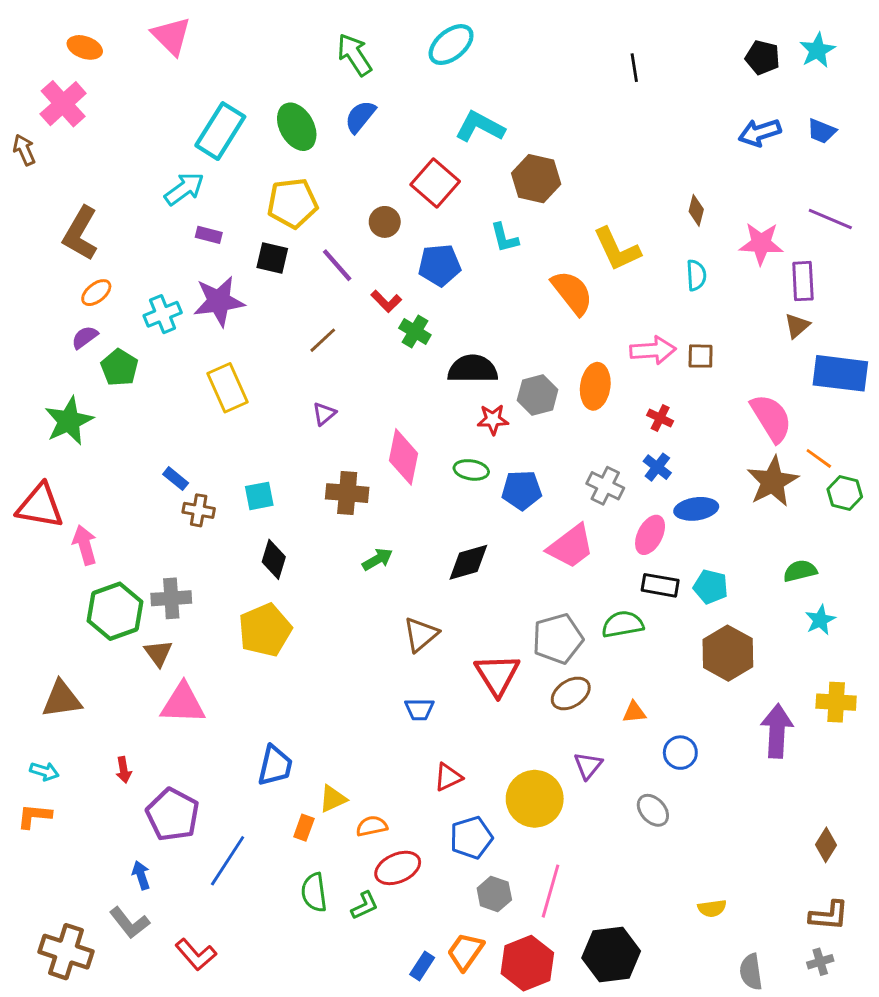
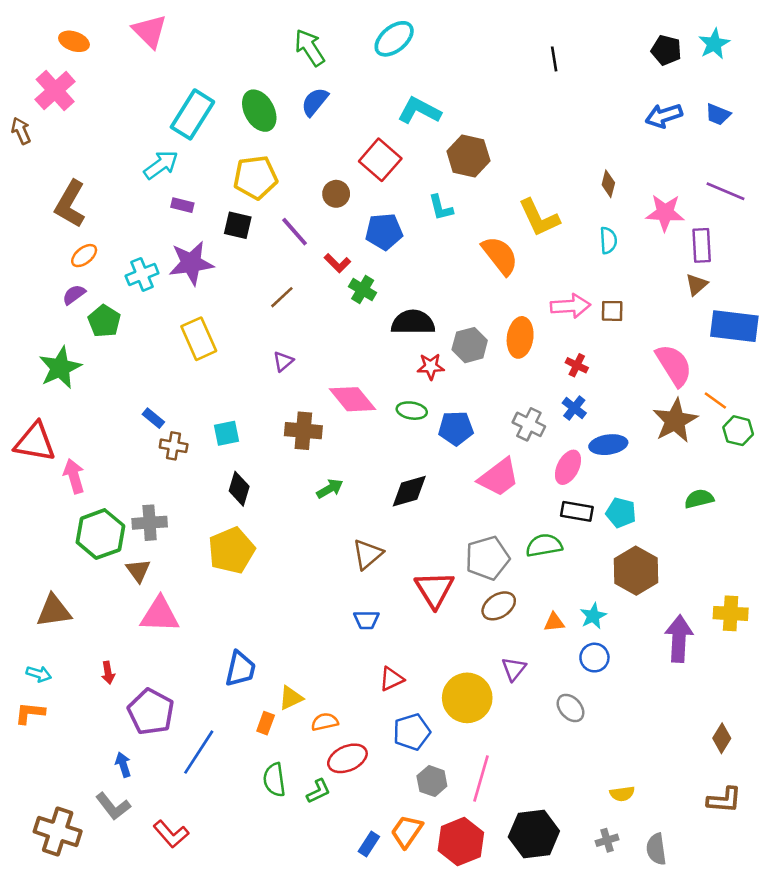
pink diamond: (403, 457) -> (352, 399), turned -51
cyan star: (820, 620) -> (593, 616), moved
gray cross: (820, 962) -> (607, 840), moved

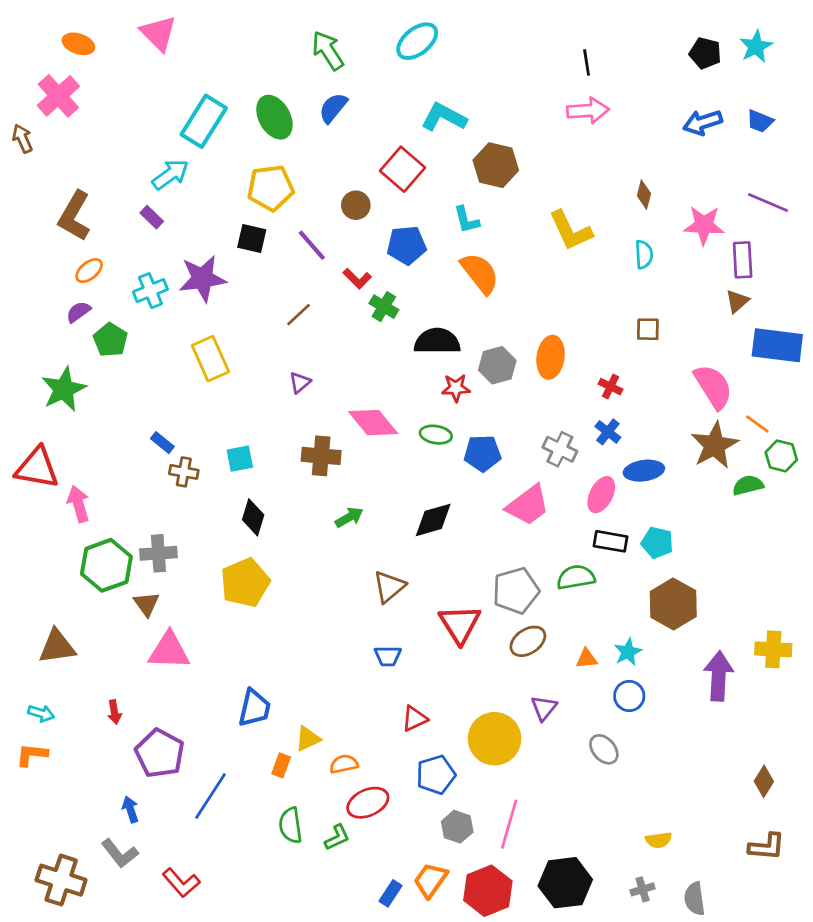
purple rectangle: (182, 205) -> (152, 217), moved, turned 30
orange semicircle: (500, 256) -> (480, 273), moved
pink arrow: (571, 306) -> (588, 111), moved
green semicircle: (699, 499) -> (748, 485), moved

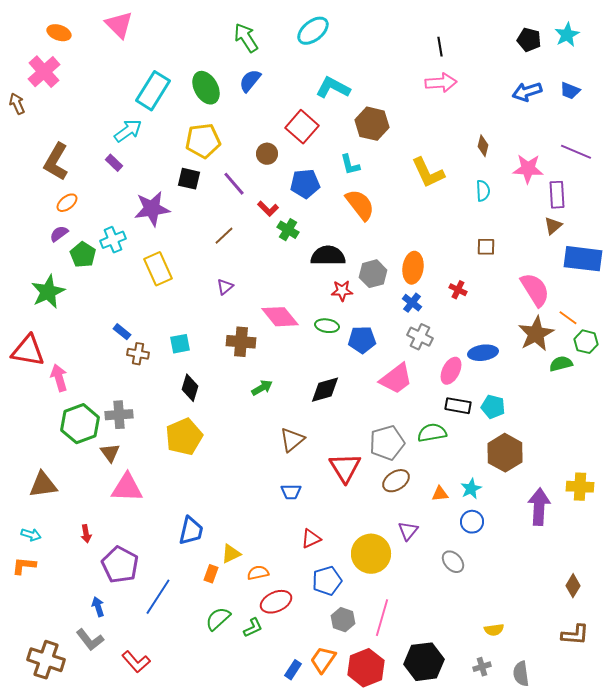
cyan cross: (150, 291) -> (113, 240), moved
blue cross: (608, 432) -> (412, 303), moved
green semicircle: (290, 825) -> (218, 619), turned 56

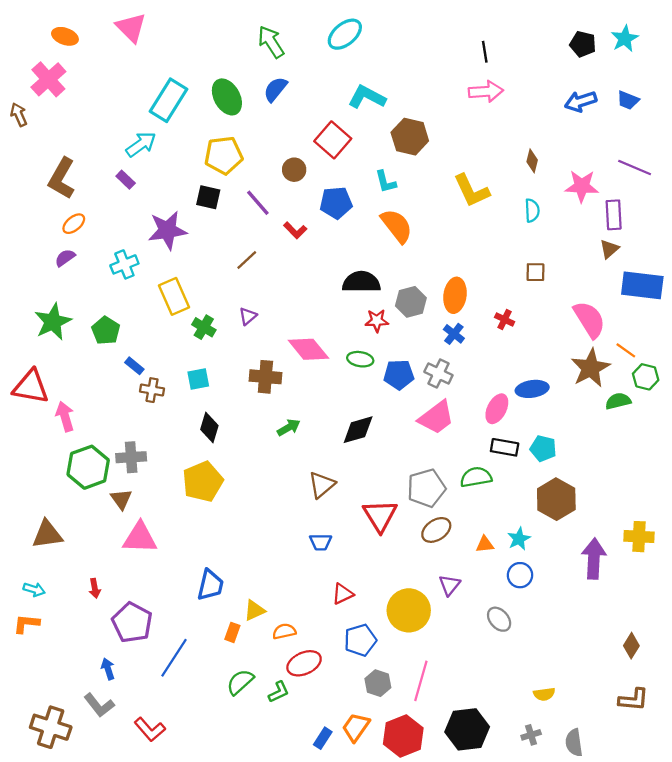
green cross: (288, 230) -> (204, 327), moved
green pentagon: (83, 255) -> (106, 331), moved
gray cross: (420, 337) -> (438, 374), moved

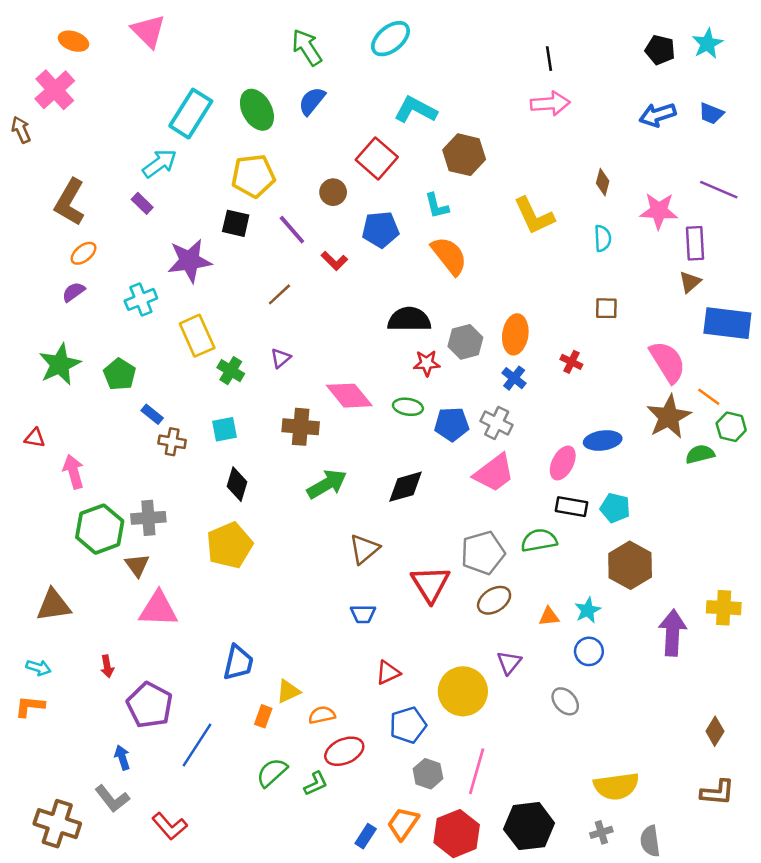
red triangle: (31, 387) -> (35, 438), size x0.5
green arrow: (289, 427) -> (327, 484), size x1.5
yellow semicircle: (544, 694) -> (616, 786), size x1.8

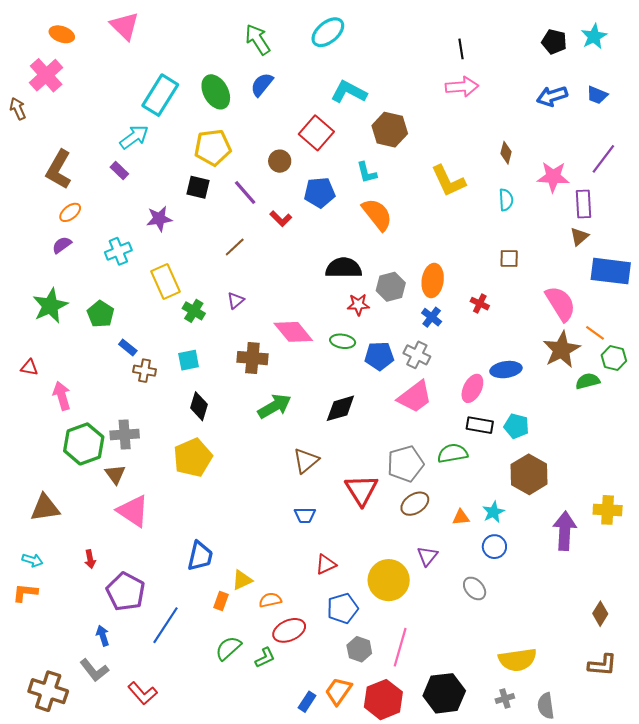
purple line: (719, 190) -> (603, 159), turned -76
purple star: (190, 261) -> (159, 219), size x0.7
pink triangle: (158, 609) -> (133, 511), turned 32

